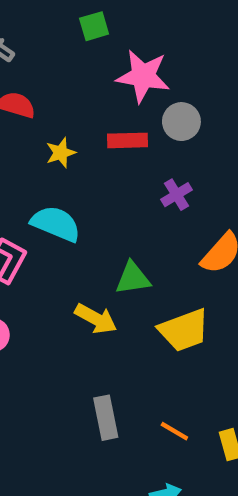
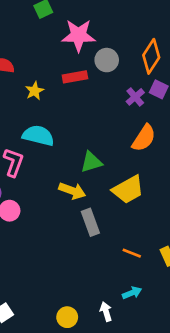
purple cross: (176, 195) -> (135, 97), moved
gray rectangle: (106, 418) -> (90, 222), moved

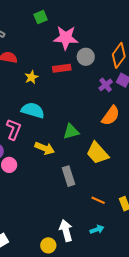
yellow trapezoid: (128, 190) -> (97, 153), turned 75
yellow arrow: (72, 191) -> (45, 148), moved
white arrow: (106, 312) -> (66, 231), moved, size x1.5

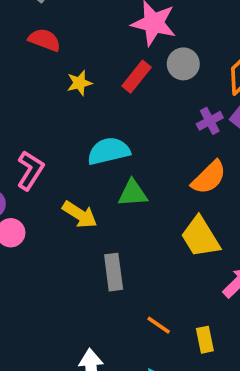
red rectangle: (62, 68) -> (137, 77), turned -54
cyan semicircle: (33, 110) -> (109, 151), moved, turned -40
yellow trapezoid: (97, 153) -> (200, 237), moved

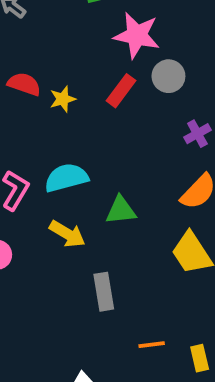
red semicircle: (44, 40) -> (24, 84), moved
cyan semicircle: (109, 151) -> (66, 178), moved
orange line: (159, 325) -> (152, 345), turned -40

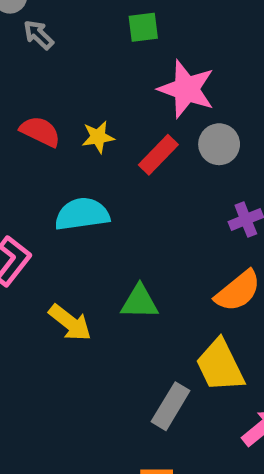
yellow star: (63, 99) -> (98, 137), moved
cyan semicircle: (66, 178) -> (82, 214), moved
gray rectangle: (104, 292) -> (171, 406), moved, turned 33

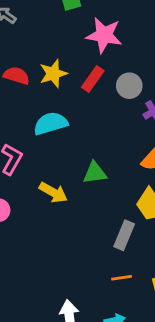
yellow star: (98, 137) -> (53, 74), size x1.4
gray circle: (219, 144) -> (129, 86), moved

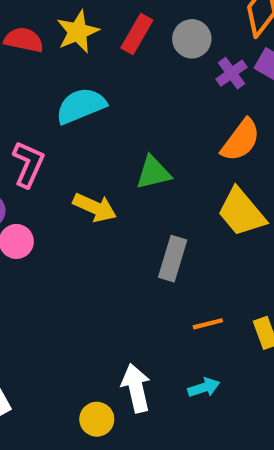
gray rectangle: (124, 235) -> (173, 259), moved

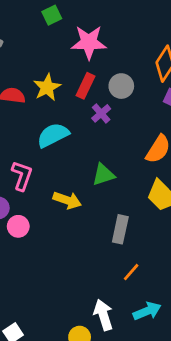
purple cross: (231, 73) -> (101, 113), moved
orange line: (208, 324) -> (131, 272), moved, turned -30
cyan arrow: (204, 387) -> (147, 311), size x1.4

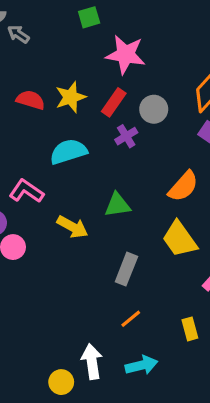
pink L-shape: (22, 176) -> (26, 191), turned -84

